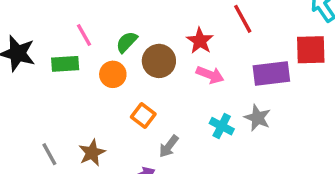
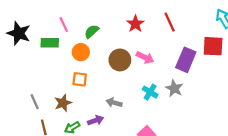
red star: (200, 41) -> (135, 24), moved
brown circle: (159, 61) -> (120, 60), moved
purple rectangle: (271, 73) -> (186, 60), turned -65
orange square: (143, 115) -> (80, 79), moved, turned -35
gray arrow: (169, 146) -> (114, 103), turned 63

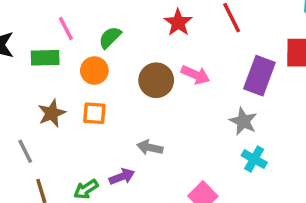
cyan cross: (150, 92) -> (254, 159), moved
brown star: (63, 103) -> (52, 113), moved

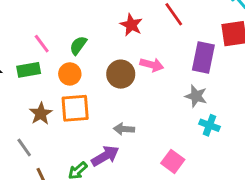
orange square: (94, 113) -> (75, 108), size x1.5
purple arrow: (122, 177) -> (105, 156), size x1.4

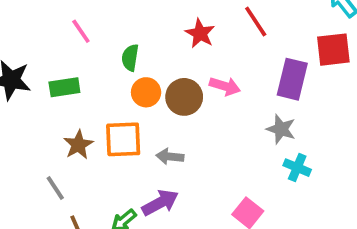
pink line: (42, 44) -> (81, 31), moved
green semicircle: (78, 45) -> (130, 58), turned -30
orange circle: (70, 74) -> (146, 92), moved
gray arrow: (124, 129) -> (170, 157), moved

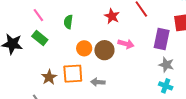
pink line: (81, 31) -> (38, 15), moved
green semicircle: (130, 58) -> (68, 22), moved
green rectangle: (64, 87) -> (40, 38), moved, turned 49
gray star: (281, 129) -> (166, 65), moved

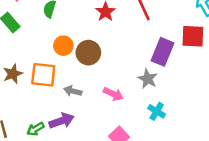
pink arrow: (126, 44) -> (113, 94), moved
gray star: (166, 65) -> (148, 79), moved

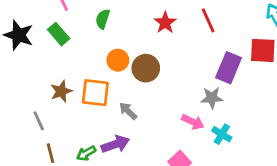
gray star: (148, 79) -> (212, 98), turned -30
gray arrow: (73, 91) -> (128, 111), turned 30
pink arrow: (113, 94) -> (193, 122), moved

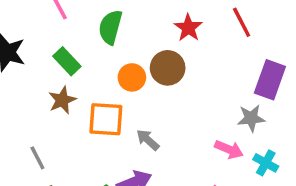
green semicircle: (103, 19) -> (110, 27), size x1.4
green rectangle: (59, 34) -> (67, 61), moved
brown circle: (146, 68) -> (168, 68), moved
brown star: (61, 91) -> (62, 100), moved

